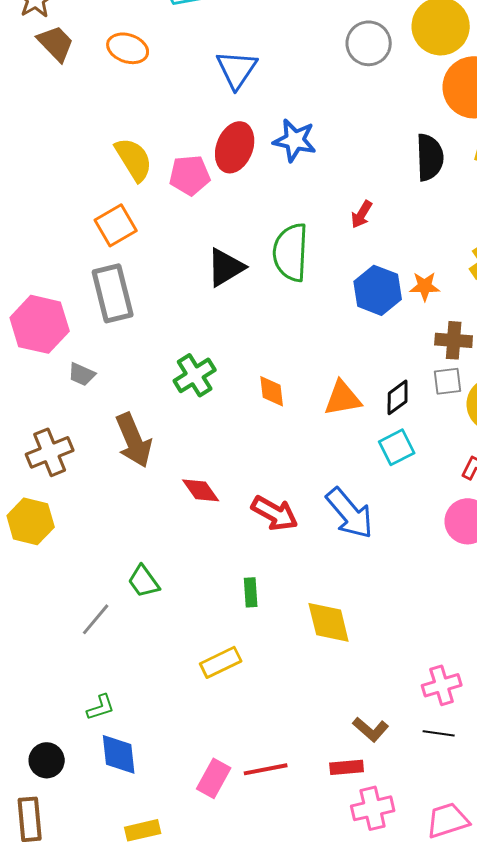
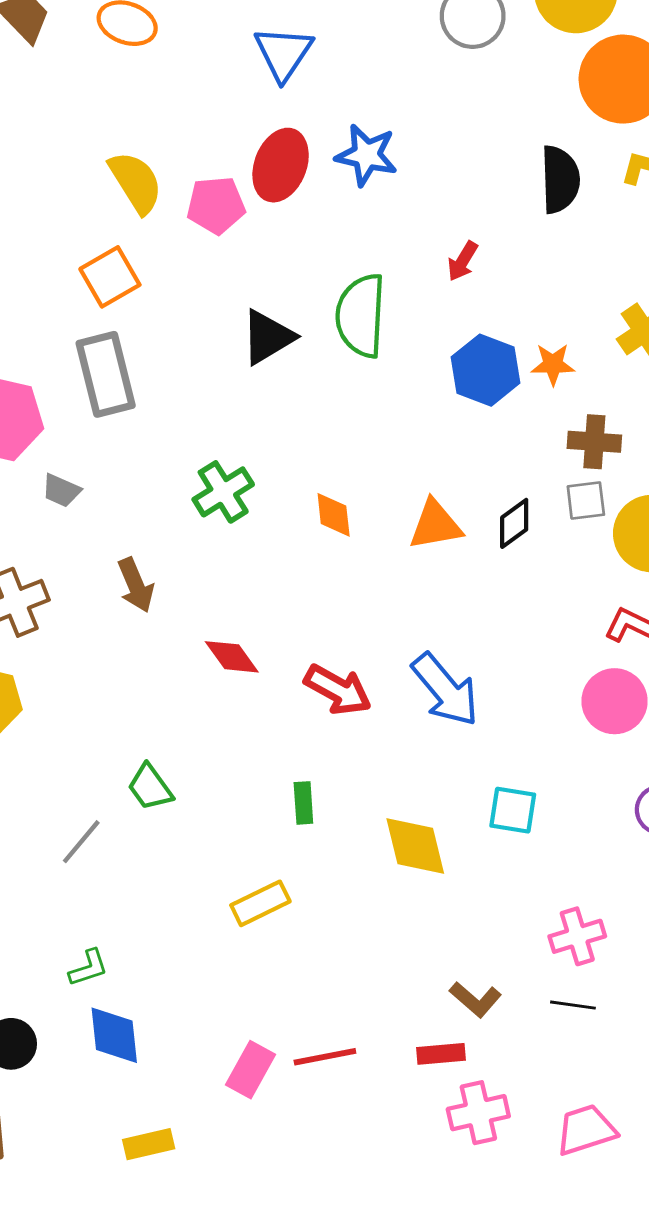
brown arrow: (134, 440) -> (136, 585), size x0.7
cyan square: (397, 447) -> (513, 810), moved, turned 36

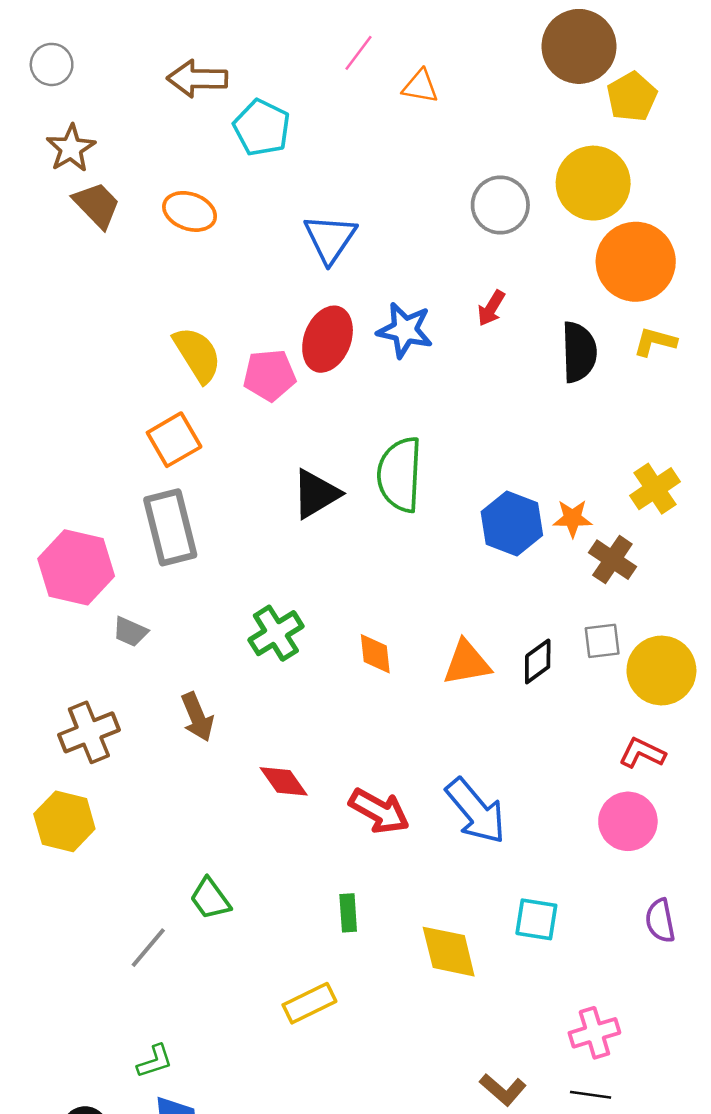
red arrow: (463, 261) -> (491, 308), moved
brown cross: (594, 442) -> (612, 560), moved, turned 30

